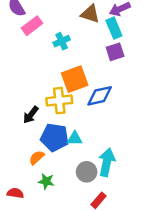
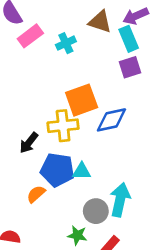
cyan cross: (62, 41) -> (66, 43), moved
green star: (46, 181) -> (77, 235), moved

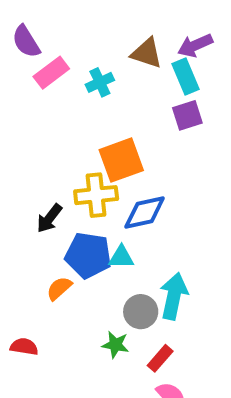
blue diamond: (111, 120) -> (145, 213), moved

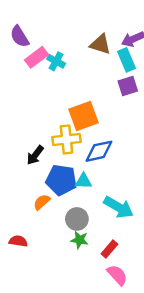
cyan cross: (100, 82) -> (56, 61), moved, turned -36
cyan arrow: (174, 296) -> (119, 207), turned 108
gray circle: (141, 312) -> (77, 219), moved

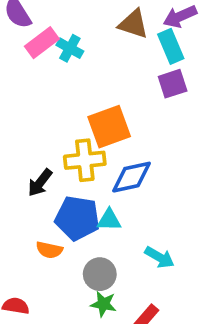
orange semicircle: (42, 202) -> (49, 250), turned -126
cyan arrow: (119, 207) -> (159, 257), size x0.7

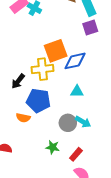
blue diamond: (131, 177) -> (75, 61), moved
cyan triangle: (109, 220) -> (77, 91), moved
gray circle: (100, 274) -> (68, 123), moved

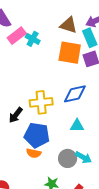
orange square: (56, 51) -> (70, 53), moved, turned 30
orange semicircle: (23, 118) -> (34, 153), moved

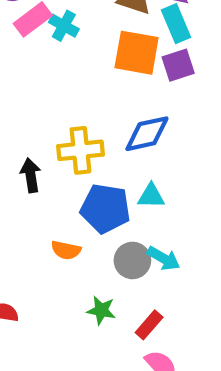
black arrow: (16, 115) -> (31, 175), turned 133
blue pentagon: (37, 135) -> (105, 209), moved

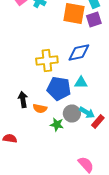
black arrow: (31, 175) -> (23, 100), moved
green star: (101, 310) -> (57, 124), moved
red rectangle: (149, 325) -> (98, 122), moved

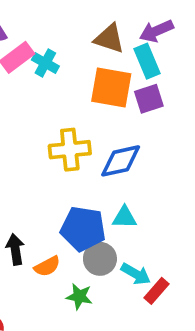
yellow cross: (47, 60) -> (70, 150), moved
orange semicircle: (40, 108) -> (47, 266), turned -40
gray circle: (72, 114) -> (100, 259), moved

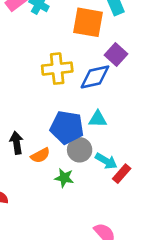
purple square: (149, 99) -> (116, 55), moved, turned -30

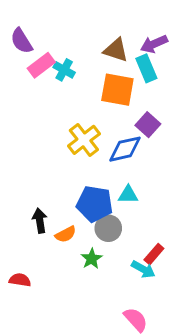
yellow cross: (57, 69) -> (84, 140), turned -32
cyan arrow: (106, 161) -> (143, 269), moved
green star: (64, 178) -> (92, 259), turned 30

